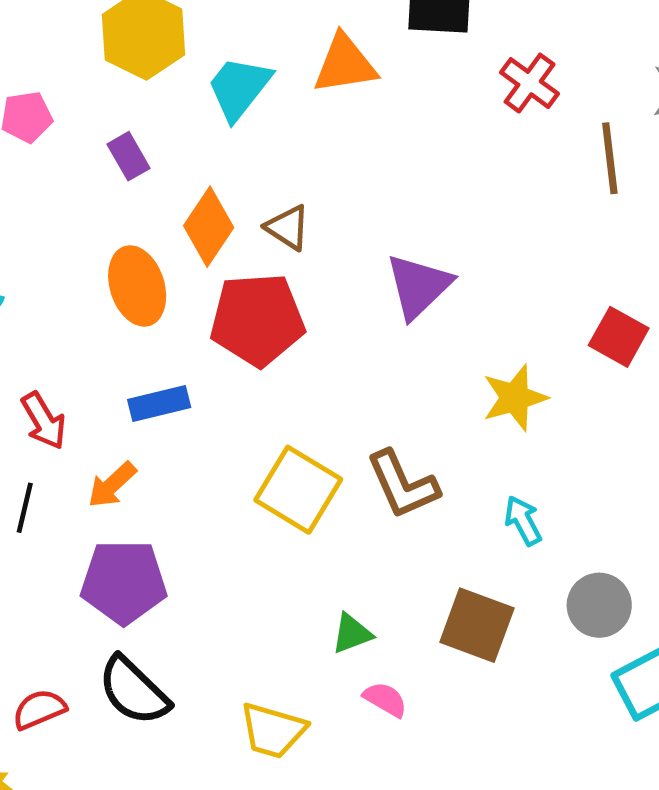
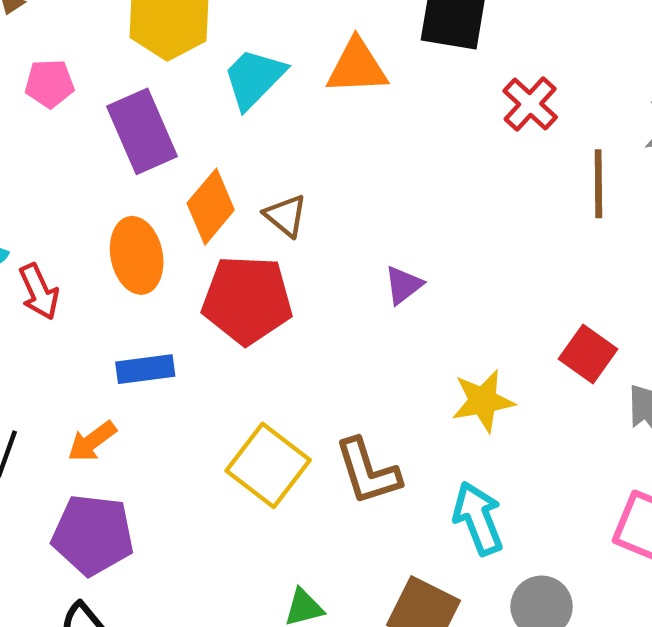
purple rectangle: (128, 156) -> (142, 131), size x1.8
purple triangle: (419, 286) -> (404, 285), size x0.6
red arrow: (44, 421) -> (39, 292), moved
cyan arrow: (523, 521) -> (478, 518), size x1.5

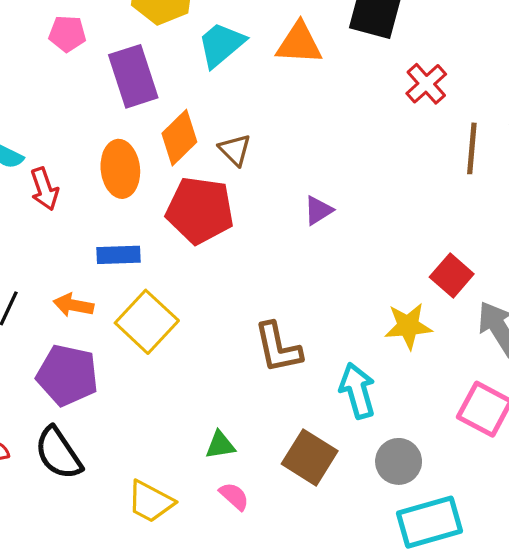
yellow star: (483, 401) -> (408, 326), moved
orange arrow: (92, 441) -> (73, 305), turned 42
yellow square: (268, 465) -> (147, 322), moved

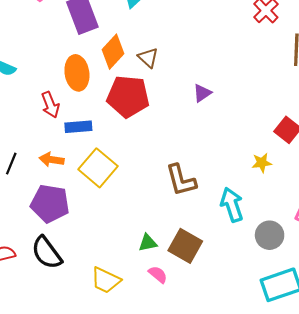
red arrow: (44, 189) -> (50, 105), moved
yellow star: (408, 326) -> (262, 163), size x0.7
brown square: (310, 457) -> (185, 246), moved
gray circle: (399, 461) -> (270, 235), moved

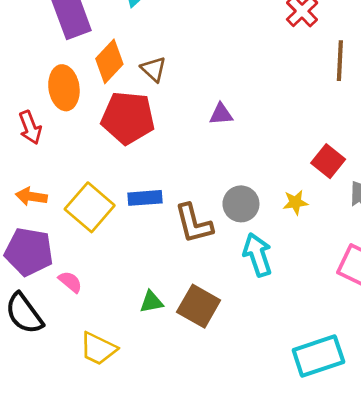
purple triangle: (202, 93) -> (221, 114), turned 30
blue rectangle: (78, 127) -> (145, 198), moved
gray circle: (270, 235) -> (241, 204), moved
pink semicircle: (158, 274) -> (70, 282), moved

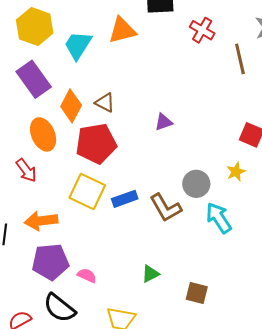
orange arrow: (31, 196) -> (41, 221), size x1.4
yellow square: (90, 207) -> (87, 191), moved
brown square: (199, 306) -> (197, 293), moved, size x0.7

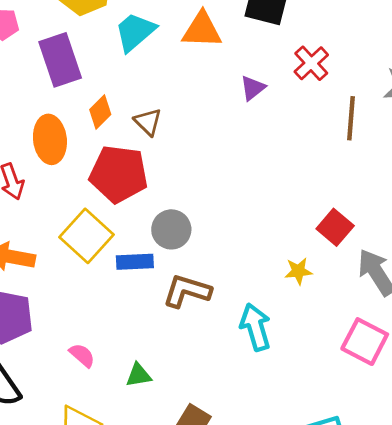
orange diamond: (71, 106) -> (100, 112), size x0.7
purple triangle: (164, 122) -> (253, 88), moved, turned -36
gray circle: (196, 184) -> (171, 229), moved
brown L-shape: (166, 208) -> (187, 291), turned 120
pink semicircle: (87, 275) -> (82, 355), moved

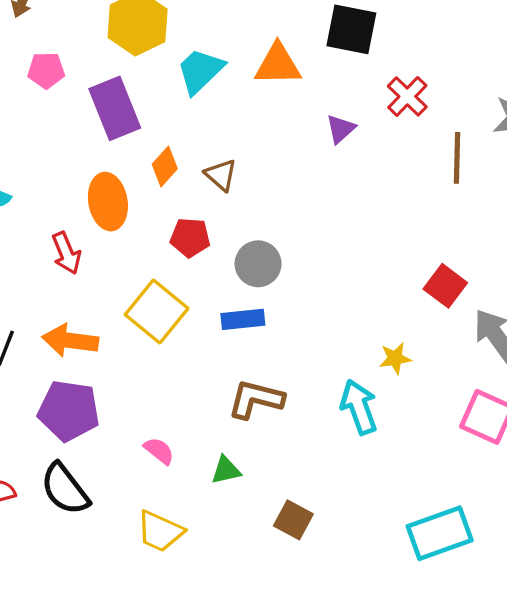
red pentagon: (119, 174) -> (190, 238), size x0.6
gray circle: (171, 229) -> (258, 264), moved
blue rectangle: (135, 262) -> (243, 319), moved
yellow star: (298, 271) -> (395, 358), moved
brown L-shape: (187, 291) -> (256, 399), moved

